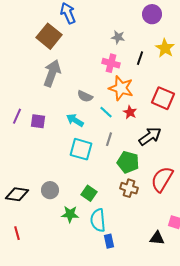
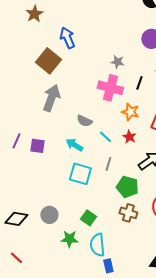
pink cross: (111, 63) -> (110, 88), size x1.4
orange star: (121, 88) -> (130, 112), moved, size x0.7
red line: (17, 233) -> (16, 258), turned -32

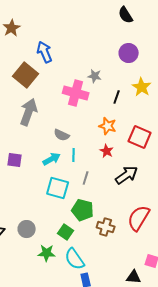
pink cross: (110, 88) -> (76, 93), moved
cyan line: (105, 137) -> (74, 155), moved, turned 48
cyan arrow: (74, 145) -> (52, 159), turned 120
green pentagon: (127, 187) -> (83, 210), moved
cyan semicircle: (97, 245) -> (75, 259), turned -30

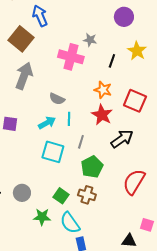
red star: (107, 151) -> (102, 115), size x1.5
green pentagon: (83, 210) -> (92, 167), moved, turned 30
brown cross: (106, 227) -> (87, 195), moved

